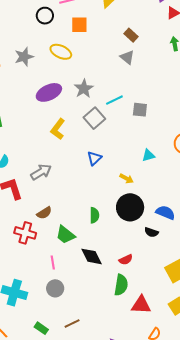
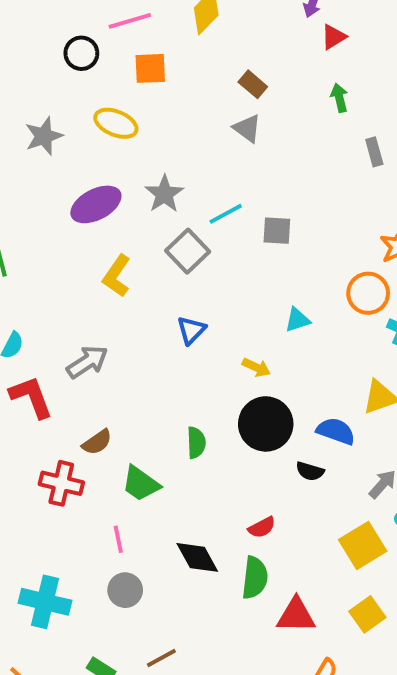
black diamond: (92, 256) -> (197, 557), moved

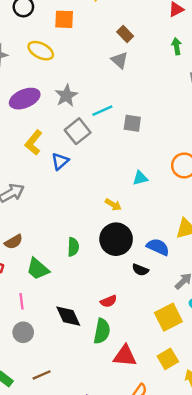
blue triangle: (191, 330) -> (60, 161), moved

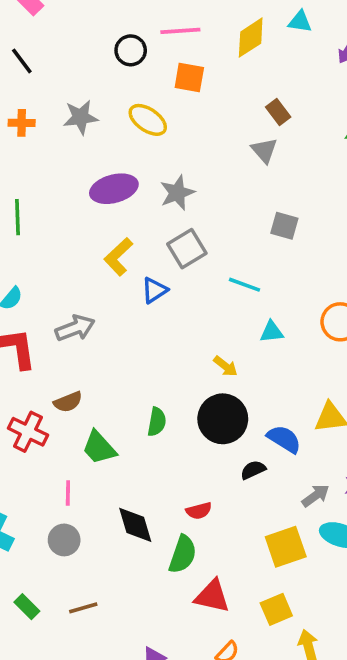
cyan line: (102, 111) -> (244, 285), moved, turned 36
gray square: (132, 123) -> (284, 226), moved
black semicircle: (140, 270) -> (253, 470), turned 126

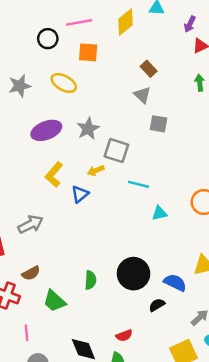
gray square: (284, 226) -> (158, 124), moved
gray square: (187, 249) -> (116, 151), moved, turned -35
yellow arrow: (225, 366) -> (96, 171), moved, turned 126
pink line: (68, 493) -> (26, 333), moved

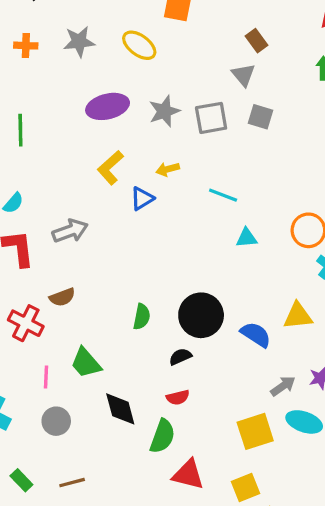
gray square: (116, 151) -> (211, 118), moved, turned -35
green trapezoid: (54, 301) -> (86, 363), moved
black semicircle: (157, 305) -> (180, 357), moved

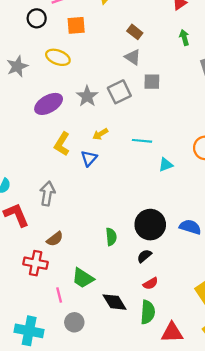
gray arrow: (70, 231) -> (47, 194), turned -45

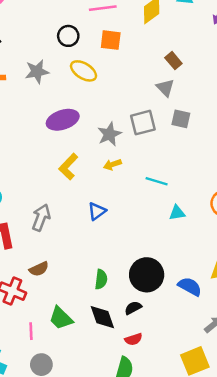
black circle: (37, 18) -> (68, 36), moved
gray star: (87, 96) -> (109, 134), moved
blue triangle: (89, 158) -> (97, 211), moved
black diamond: (115, 302) -> (102, 317), moved

